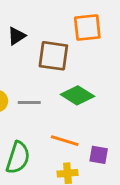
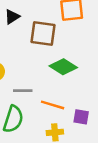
gray line: (29, 102) -> (23, 91), moved

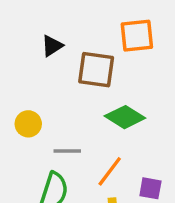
orange line: (53, 105) -> (110, 171), turned -70

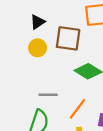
yellow circle: (28, 124) -> (38, 48), moved

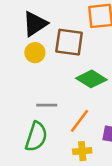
black triangle: (38, 22) -> (35, 24), size x1.5

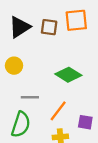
brown square: (69, 42) -> (49, 27), moved, size x0.7
yellow circle: (35, 53) -> (14, 66), moved

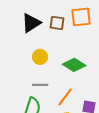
yellow circle: (14, 66) -> (40, 57), moved

